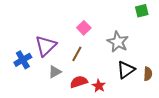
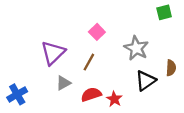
blue cross: (23, 60) -> (17, 94), moved
brown semicircle: (148, 74) -> (171, 68), moved

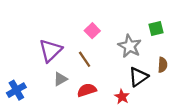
green square: (164, 12) -> (156, 28), moved
brown line: (89, 62) -> (85, 59), turned -63
red star: (114, 99) -> (122, 97), moved

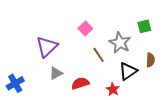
brown line: (85, 59) -> (99, 55), moved

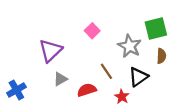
green square: (144, 26) -> (156, 29), size x1.5
brown line: (99, 55) -> (106, 71), moved
brown semicircle: (150, 60) -> (161, 56), moved

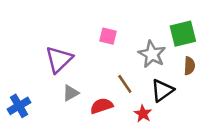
pink square: (92, 31) -> (108, 36), turned -32

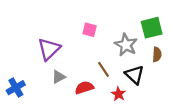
black triangle: (162, 90) -> (135, 75), turned -42

